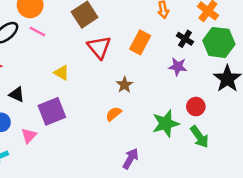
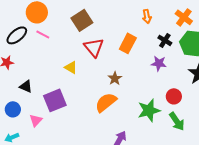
yellow triangle: (62, 73) -> (71, 67), moved
orange semicircle: (114, 114) -> (106, 102), size x1.6

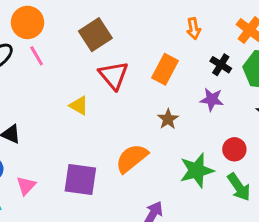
pink line: (43, 34) -> (37, 56), turned 32
brown star: (115, 78) -> (168, 119), moved
purple square: (55, 100) -> (80, 179), moved, turned 30

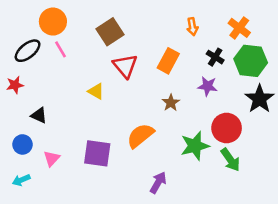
red circle: (234, 149) -> (227, 128), size x1.5

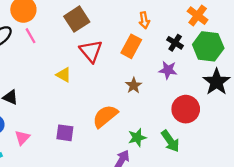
orange arrow: (192, 27) -> (144, 20), moved
green star: (195, 146) -> (137, 138), moved, size x0.7
purple square: (97, 153) -> (65, 133), size x0.7
green arrow: (230, 160) -> (170, 141), moved

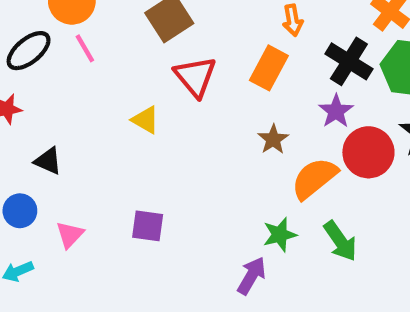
black cross: (175, 43) -> (349, 61), size x1.5
purple star: (168, 70) -> (336, 111), turned 30
red circle: (186, 109) -> (368, 152), moved
orange semicircle: (105, 116) -> (314, 178), moved

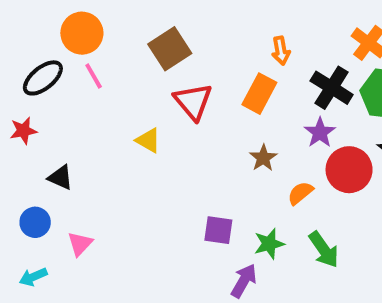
orange semicircle: (314, 178) -> (300, 193), size x0.6
purple square: (148, 226) -> (218, 230), moved

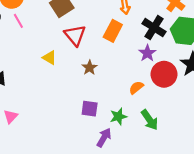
brown star: (263, 158) -> (90, 68), moved

